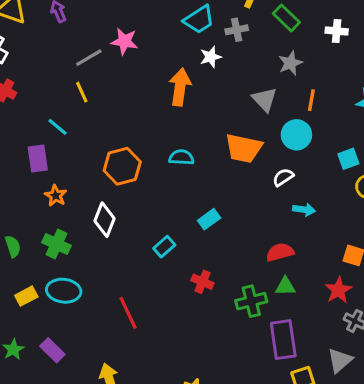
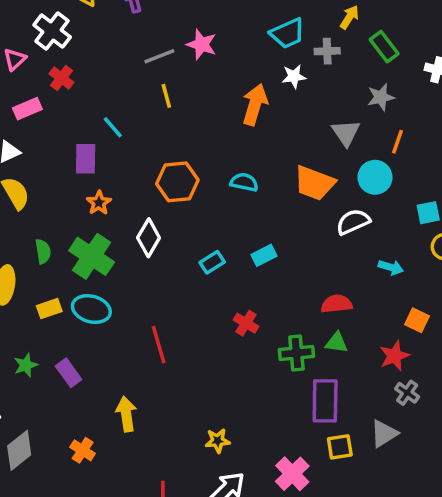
yellow line: (82, 92) -> (166, 96), moved
white semicircle: (283, 177) -> (353, 222), size x1.4
cyan arrow: (304, 210) -> (391, 267), moved
green cross: (57, 244) -> (92, 256), size x1.4
cyan rectangle: (164, 247) -> (212, 262), moved

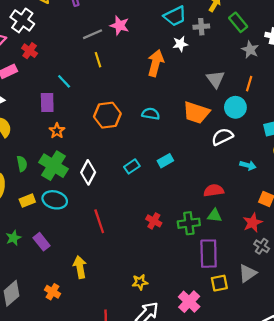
gray star: (381, 97) -> (250, 50), moved, turned -30
white diamond: (149, 238) -> (88, 172), moved
red cross: (246, 323) -> (154, 221), moved

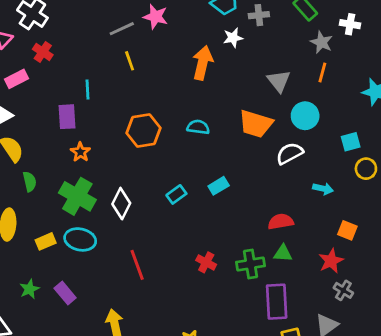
cyan line: (64, 81) -> (87, 89), turned 42
orange line: (249, 84) -> (322, 72), moved
green semicircle: (22, 164) -> (30, 182), moved

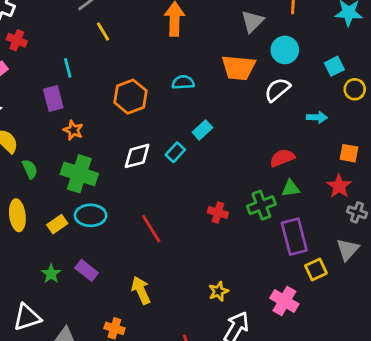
gray triangle: (279, 81) -> (252, 21), turned 35
cyan rectangle: (219, 186) -> (202, 130), moved
white diamond: (121, 204) -> (137, 156), moved, turned 60

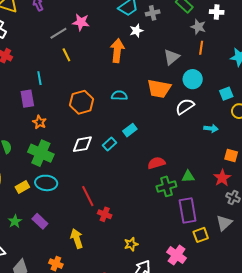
red semicircle: (282, 158) -> (156, 163), moved
red cross: (218, 212) -> (105, 214), moved

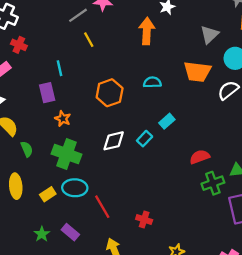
red line: (88, 196) -> (102, 207), moved

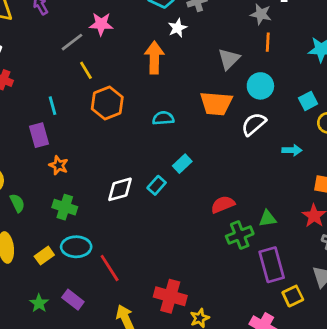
orange hexagon: (110, 93) -> (107, 103), moved
green cross: (67, 154) -> (65, 207), size x0.7
red cross: (144, 220) -> (170, 296), moved, size x1.6

